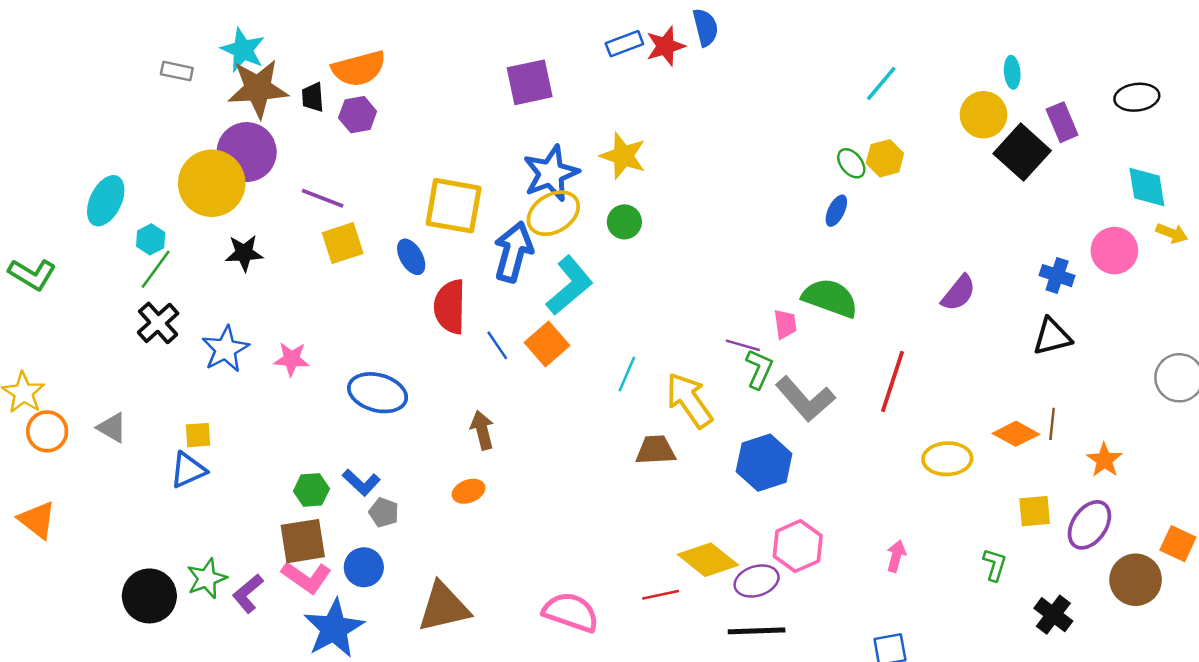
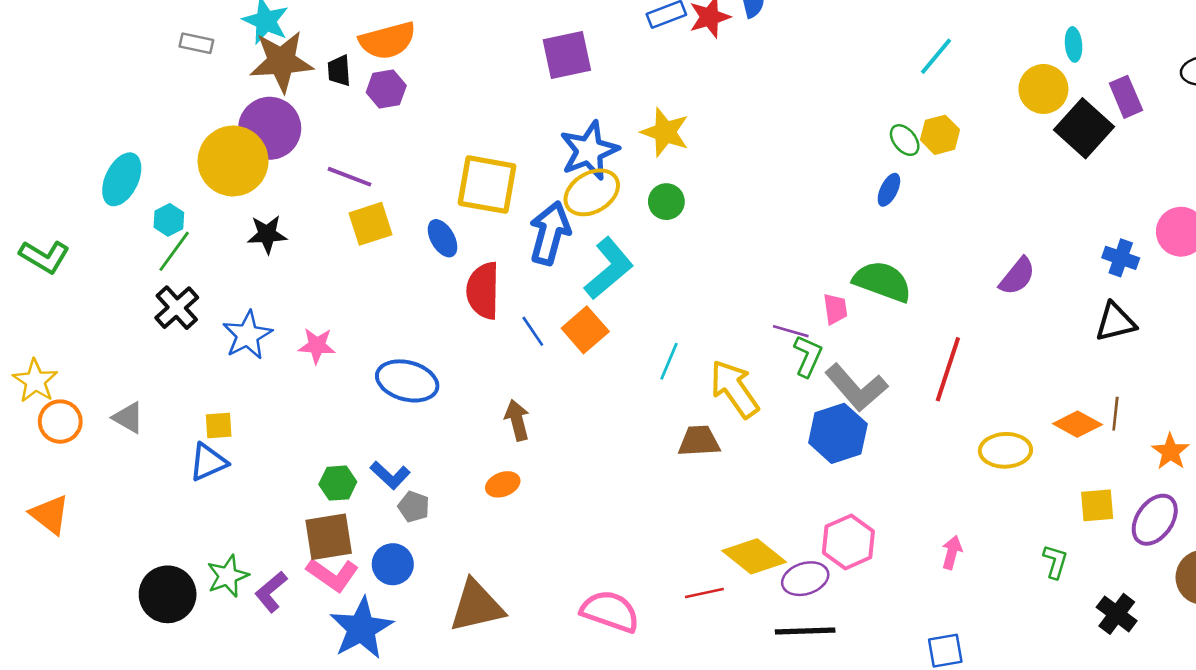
blue hexagon: (764, 463) -> (838, 433), moved

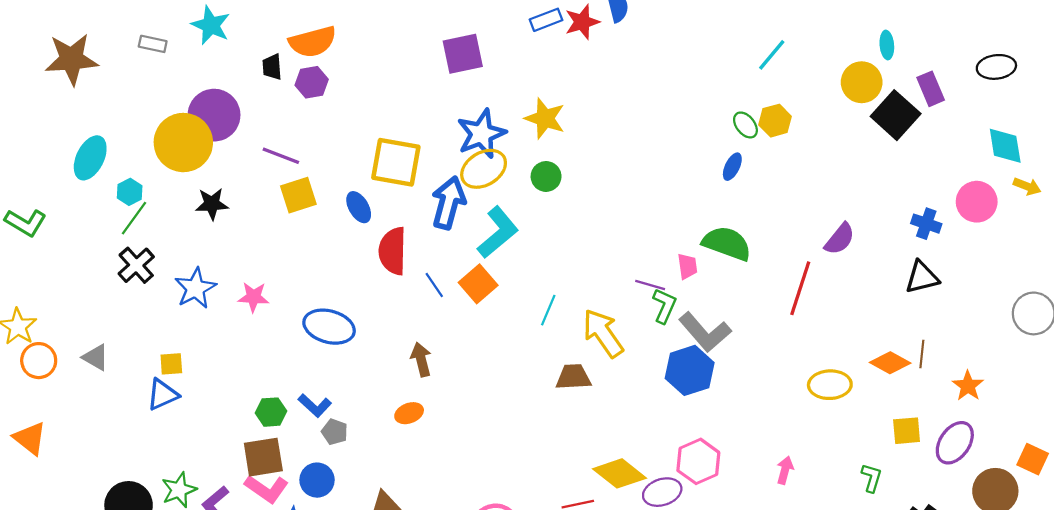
brown star: (281, 61) -> (72, 59), moved
red line: (948, 369) -> (800, 288), moved

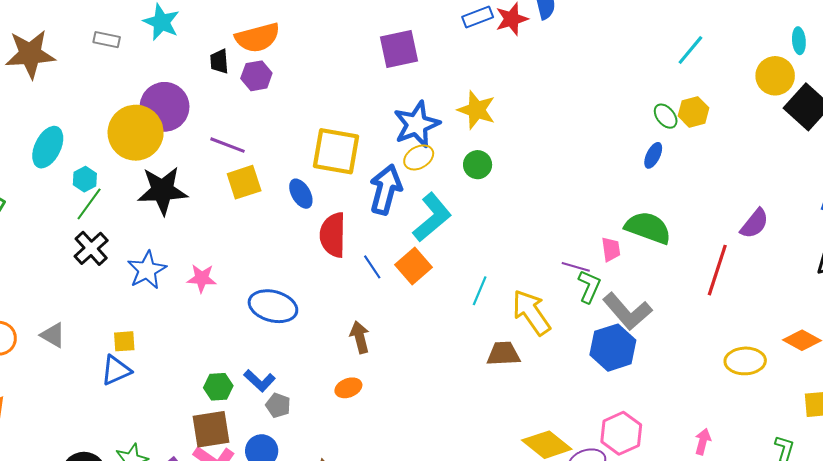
yellow ellipse: (484, 169) -> (419, 157), size x0.7
black star: (212, 204) -> (162, 190), size x1.6

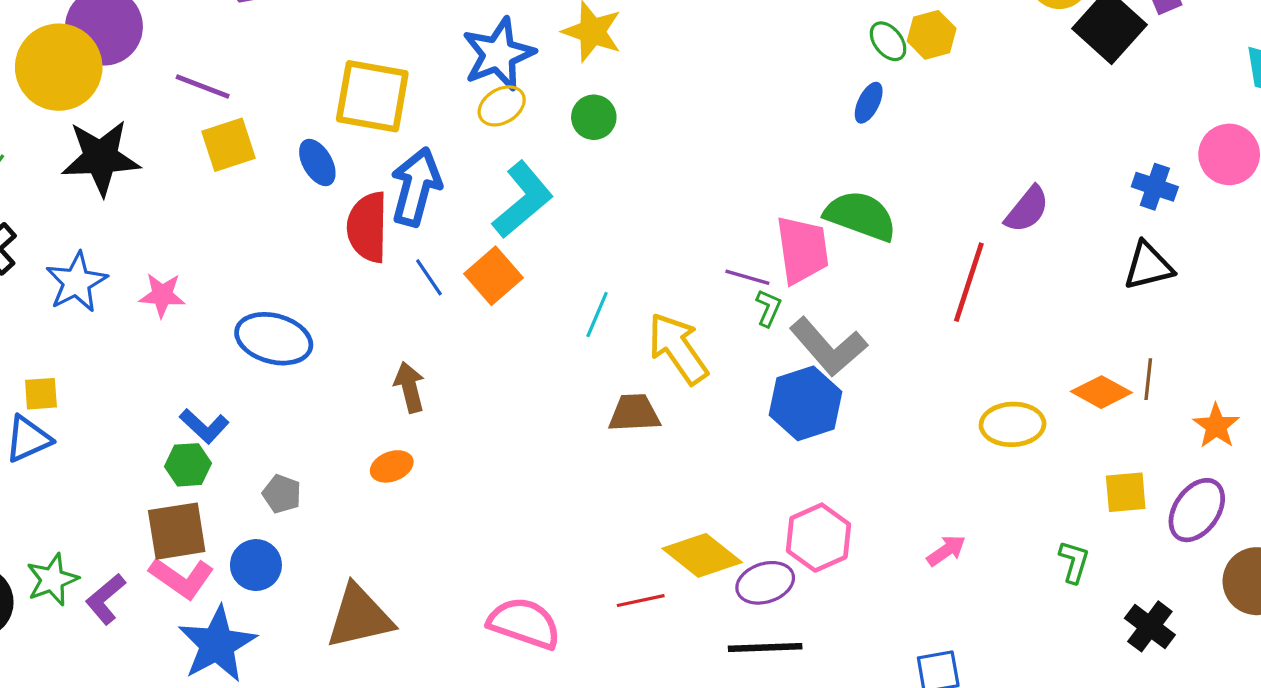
blue arrow: (386, 189) -> (416, 187), moved
pink trapezoid: (611, 249) -> (802, 250), size x1.8
green L-shape: (589, 287) -> (768, 308), size x0.7
blue L-shape: (260, 381) -> (204, 426), moved
pink arrow: (703, 442) -> (946, 550), turned 40

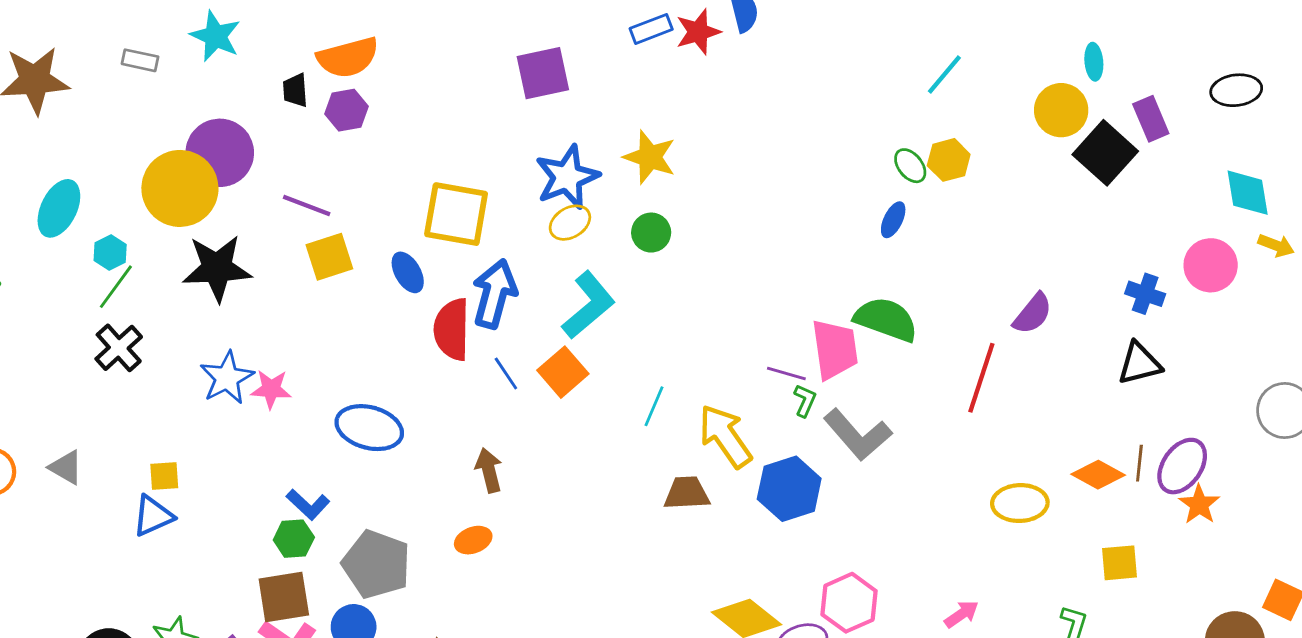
blue star: (76, 282) -> (227, 378), moved
blue hexagon: (806, 403) -> (789, 489), moved
gray pentagon: (282, 494) -> (376, 564), size x2.0
purple ellipse: (1197, 510) -> (1182, 466), moved

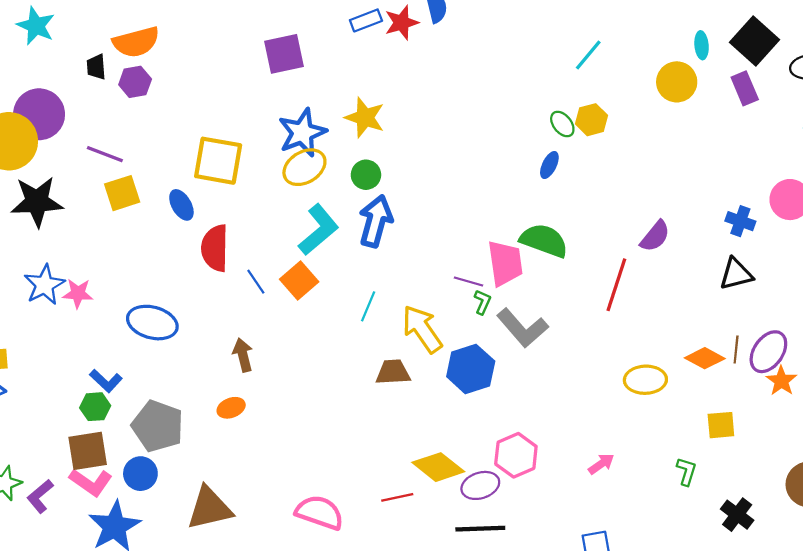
black square: (1105, 153) -> (754, 41), moved
yellow ellipse: (570, 223) -> (304, 167), size x1.4
blue arrow: (495, 294) -> (376, 221), moved

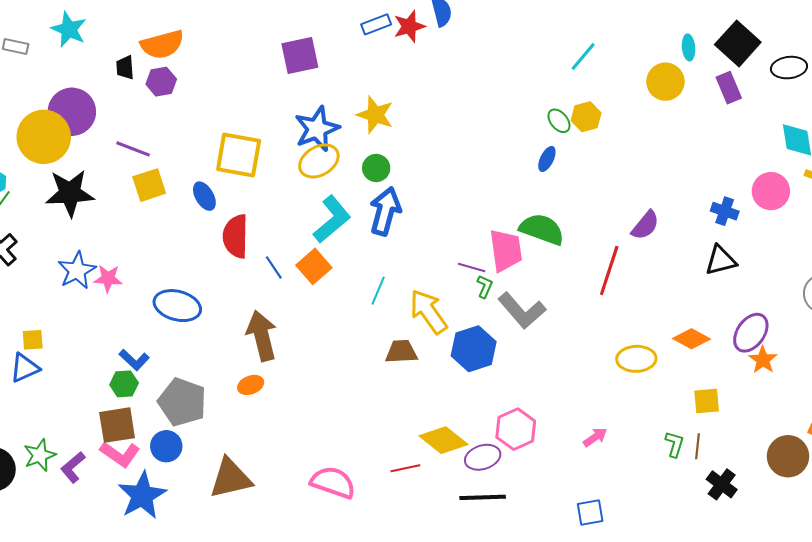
brown line: (736, 350) -> (698, 446), moved
brown arrow: (243, 355) -> (262, 336), size x1.6

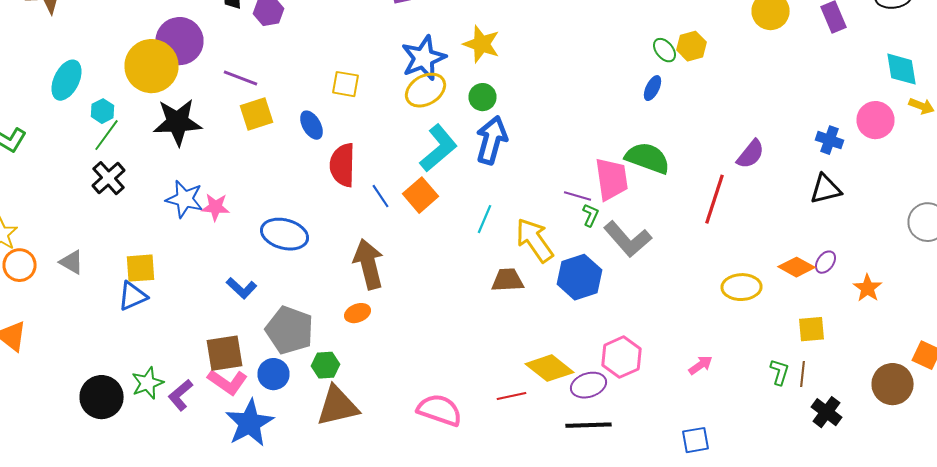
yellow square: (239, 155) -> (346, 84), size x0.6
blue star: (77, 270) -> (184, 199), turned -30
purple ellipse: (751, 333) -> (826, 262), moved, size x0.6
yellow square: (33, 340) -> (140, 268), size x1.4
green hexagon: (124, 384) -> (326, 365), moved

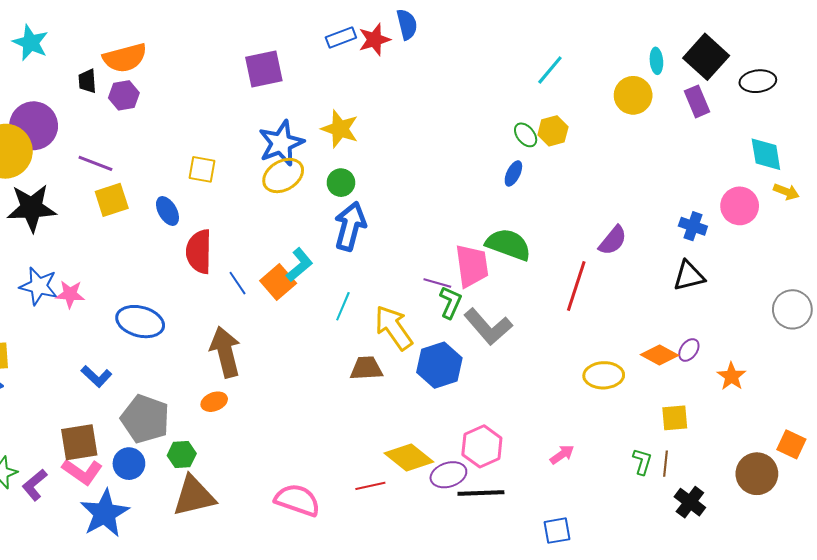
cyan L-shape: (438, 148) -> (299, 265), moved, size x0.7
green L-shape: (590, 215) -> (451, 302), size x1.4
black line: (588, 425) -> (481, 493), moved

